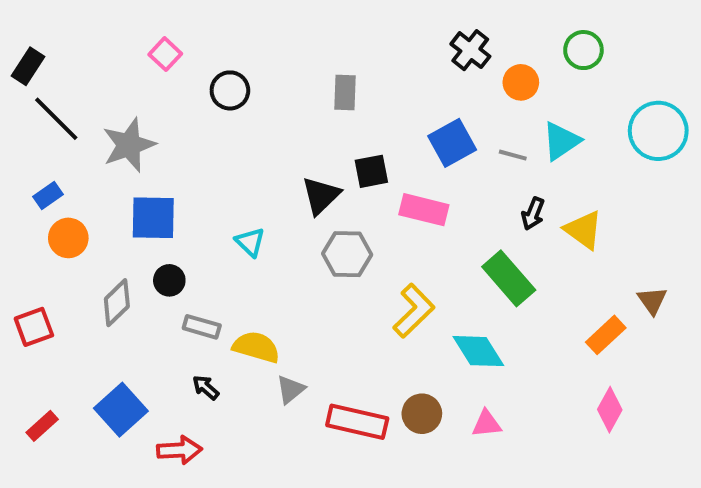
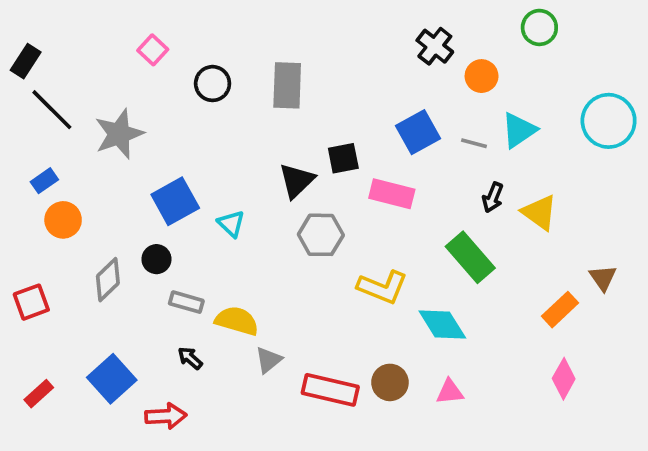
green circle: (583, 50) -> (539, 27), moved
gray rectangle: (345, 92) -> (287, 85), moved, size x1.4
blue square: (153, 218) -> (175, 201), moved, turned -30
yellow L-shape: (414, 311) -> (383, 287), turned 66

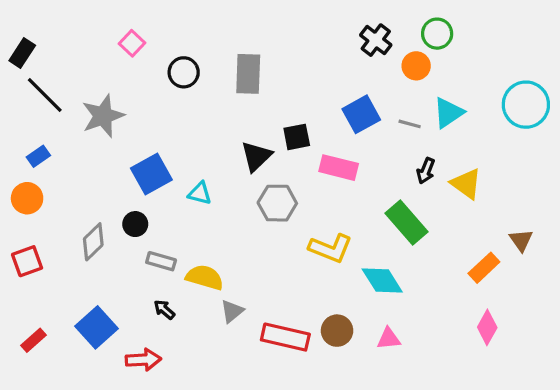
green circle: (539, 27) -> (437, 34), moved
orange circle: (63, 220) -> (27, 198), moved
cyan triangle: (231, 224) -> (200, 193), turned -30

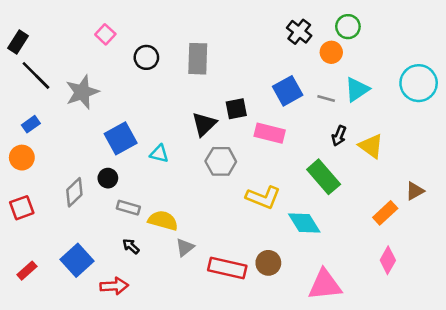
brown triangle: (521, 240) -> (415, 191), turned 36
pink triangle: (389, 339) -> (325, 285), moved, size x1.8

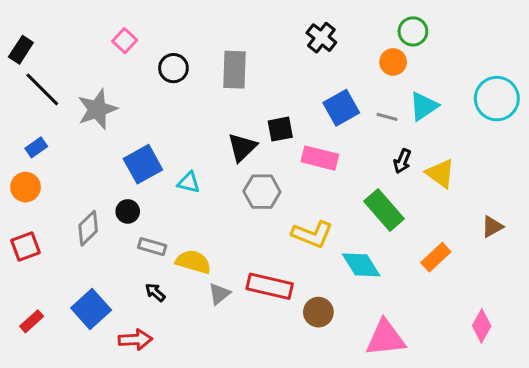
black cross: (299, 32) -> (321, 38), moved
orange rectangle: (385, 213) -> (436, 257), moved
pink diamond: (388, 260) -> (482, 326), moved
red rectangle: (227, 268) -> (270, 286), moved

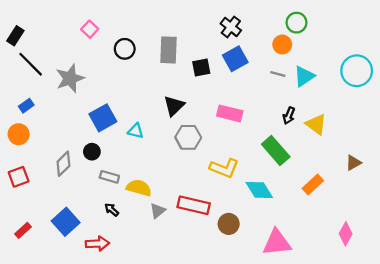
blue square: (341, 108) -> (235, 59), moved
gray line: (387, 117) -> (278, 74), moved
black square: (280, 129) -> (201, 67), moved

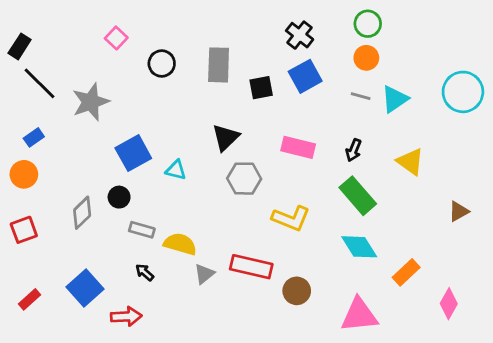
green circle: (296, 23) -> (368, 24), moved
black arrow: (289, 116) -> (354, 150), moved
orange rectangle: (313, 185) -> (406, 272), moved
cyan diamond: (259, 190) -> (359, 247), moved

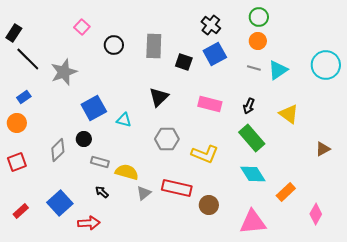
black square: (261, 88) -> (184, 62), turned 30
gray hexagon: (244, 179) -> (167, 139), moved

